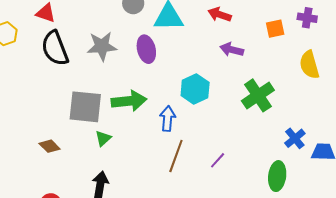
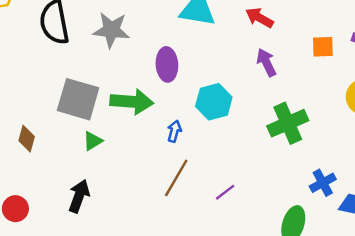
purple ellipse: (146, 49) -> (167, 64), moved
purple arrow: (232, 50) -> (266, 62), turned 40
blue arrow: (168, 119) -> (174, 131), size x0.7
brown diamond: (50, 146) -> (27, 139), turned 50

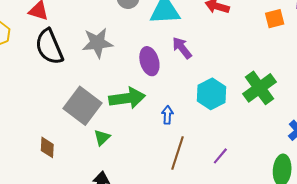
purple arrow: (266, 62) -> (182, 48), moved
gray square: (78, 99) -> (82, 106), turned 33
cyan hexagon: (214, 102) -> (212, 94), moved

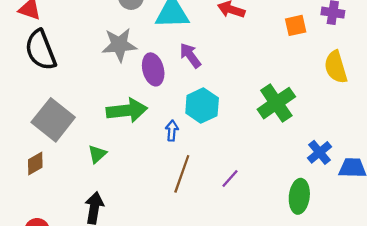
gray star: (97, 43) -> (119, 45), moved
cyan hexagon: (212, 94) -> (202, 106), moved
gray square: (82, 106) -> (53, 120), moved
brown diamond: (47, 147) -> (35, 163), turned 55

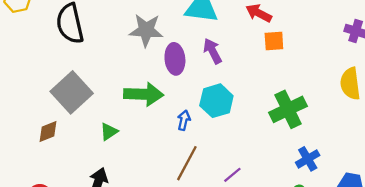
orange square: (296, 25) -> (274, 41), moved
blue cross: (320, 152) -> (308, 159), moved

